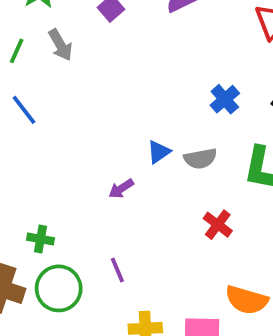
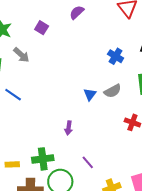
purple arrow: (121, 189) -> (69, 128), moved, turned -32
green cross: (41, 239) -> (43, 159), size x1.5

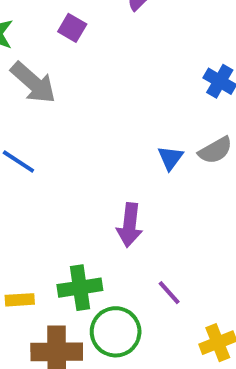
gray arrow: (21, 55) -> (33, 83), size x1.4
purple arrow: (69, 128) -> (130, 225), size x1.5

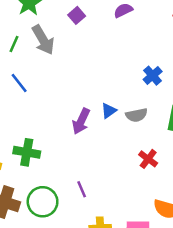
purple arrow: (130, 225) -> (81, 121), moved
green cross: (80, 288) -> (27, 152), moved

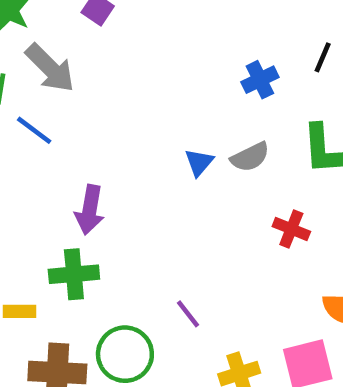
blue cross: (153, 76) -> (260, 80), turned 30
blue line: (19, 83) -> (34, 130), moved
purple arrow: (81, 121) -> (90, 210), moved

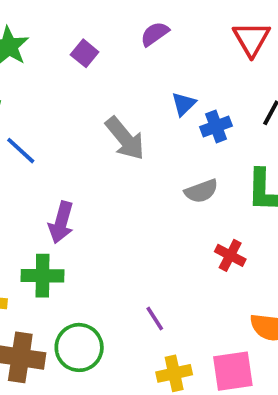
gray arrow: (50, 68) -> (125, 138), moved
blue triangle: (199, 162) -> (184, 104), moved
purple line: (188, 314) -> (155, 318), moved

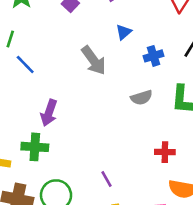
blue triangle: (184, 104) -> (124, 32), moved
red cross: (230, 255) -> (165, 152), moved, turned -30

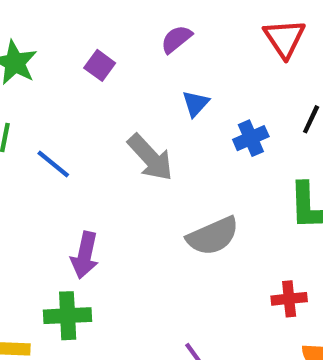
blue line: (25, 65) -> (53, 164), moved
gray semicircle: (142, 98) -> (213, 236), moved, size x1.4

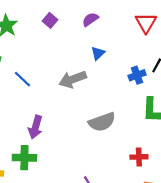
purple square: (100, 65) -> (50, 20), moved
blue cross: (251, 138) -> (137, 75), moved
gray arrow: (150, 158) -> (73, 79), turned 108

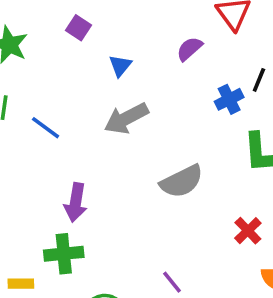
purple semicircle: (90, 19) -> (189, 49), moved
blue triangle: (98, 53) -> (120, 66), moved
red cross: (139, 157) -> (248, 231), turned -35

